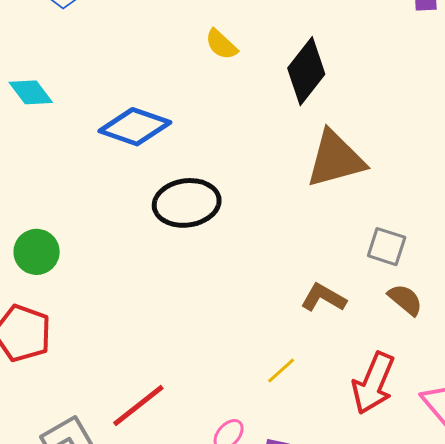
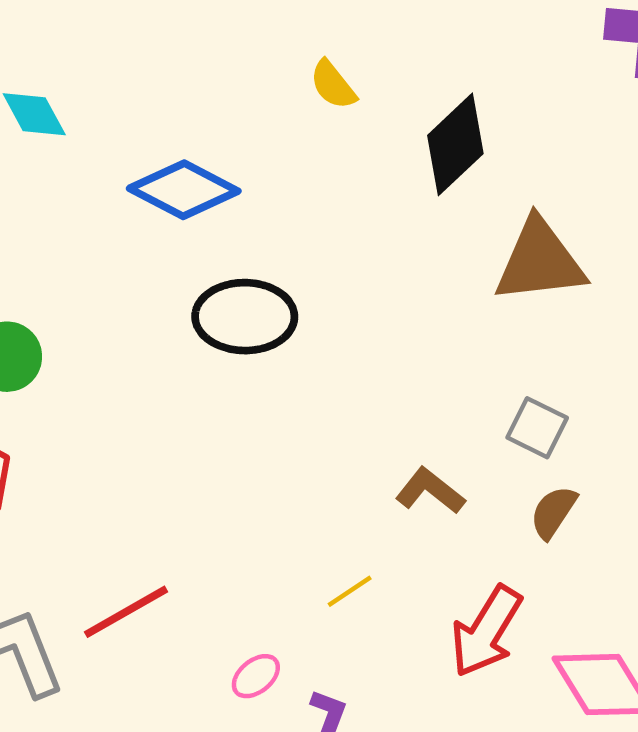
brown triangle: (335, 159) -> (540, 261), moved
brown semicircle: (405, 300) -> (553, 512), turned -105

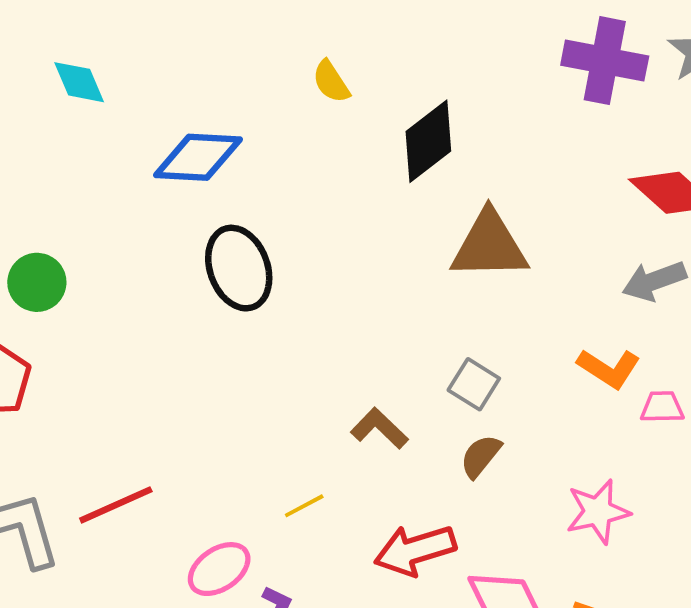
blue diamond: (184, 190) -> (198, 157), turned -30
black ellipse: (245, 317) -> (239, 268), turned 64
red arrow: (486, 631) -> (415, 550), turned 36
pink ellipse: (256, 676) -> (219, 569), size x1.5

